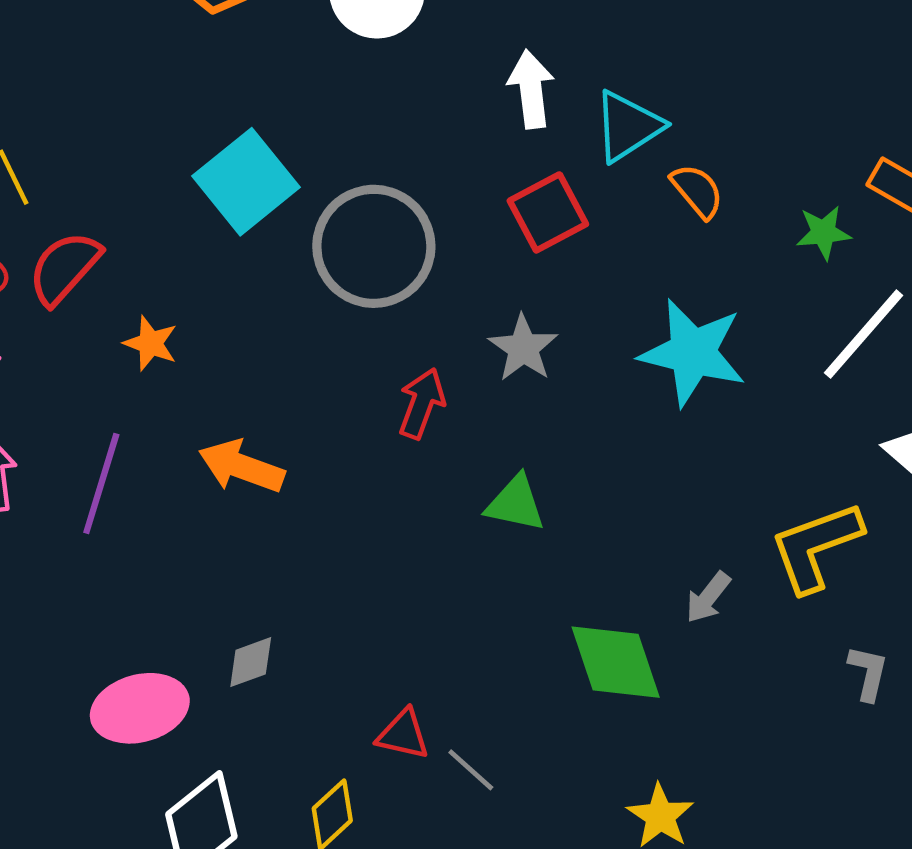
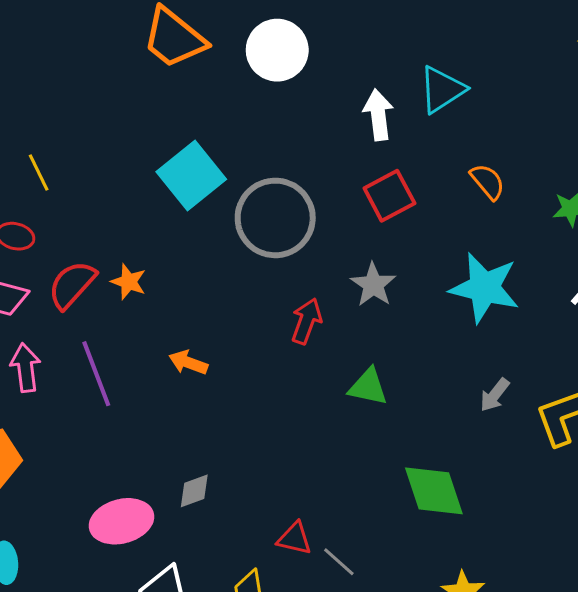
cyan triangle: (628, 126) -> (442, 90), moved
red semicircle: (64, 268) -> (72, 285), moved
orange arrow: (241, 467) -> (188, 363), size x0.7
purple line: (101, 483) -> (96, 374), turned -38
gray arrow: (708, 597) -> (495, 395), moved

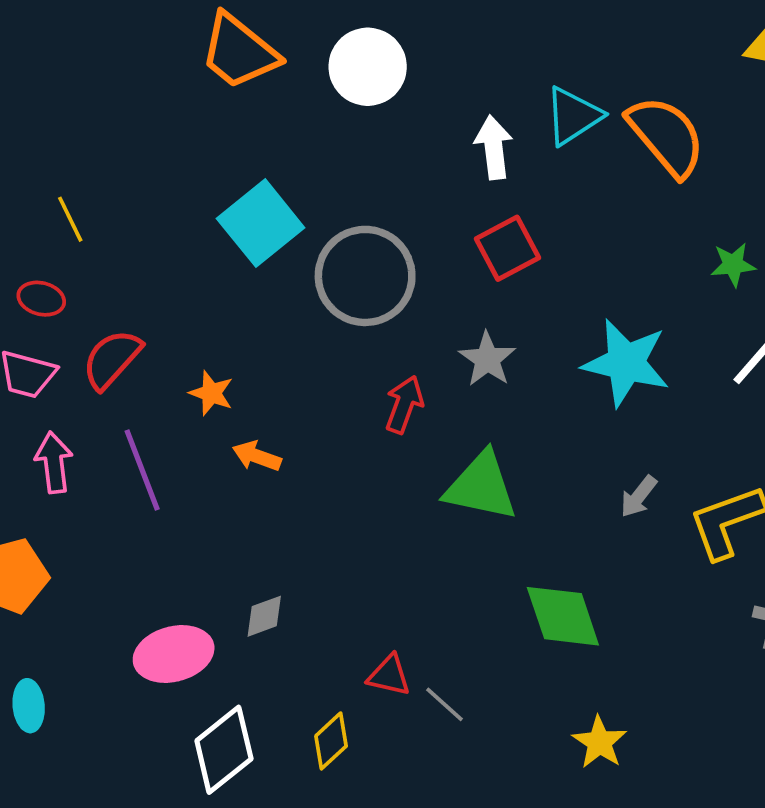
orange semicircle: (488, 182) -> (666, 136), moved, size x1.8
orange star: (129, 282) -> (211, 393), moved
green triangle: (368, 387) -> (481, 486), size x1.5

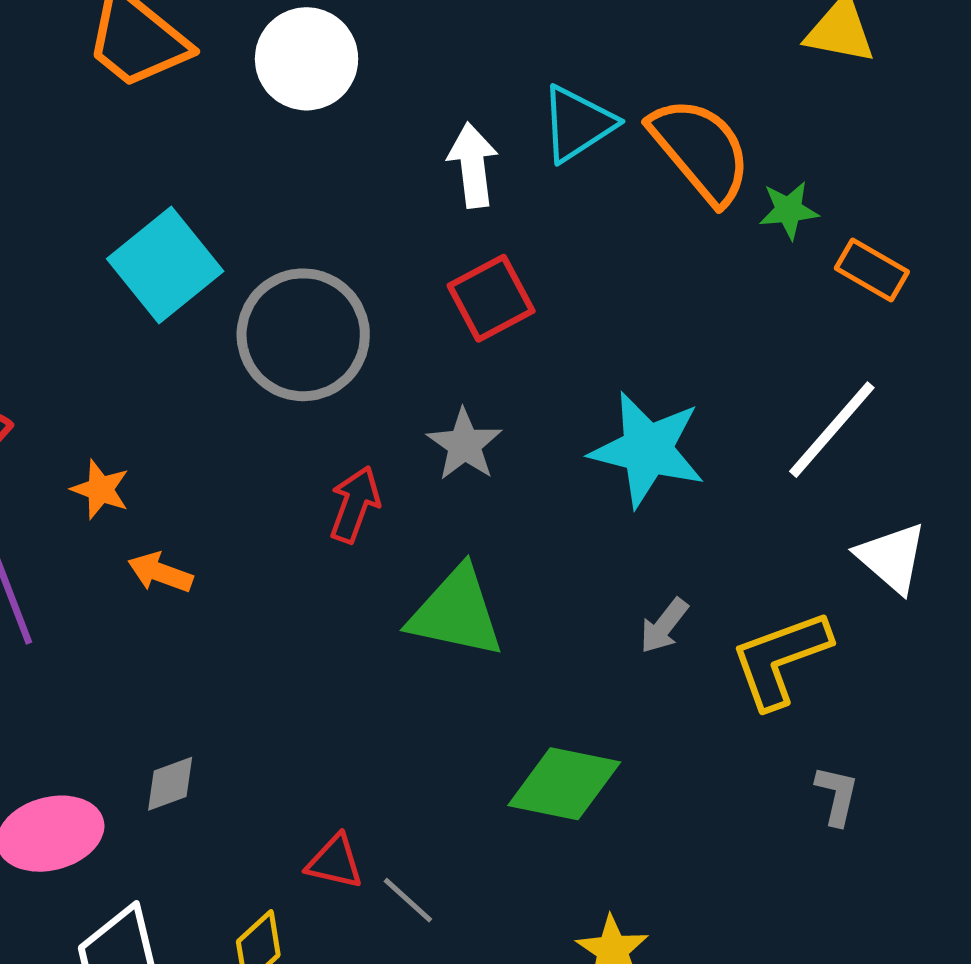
green star: (733, 265) -> (789, 210), moved
green diamond: (563, 616) -> (564, 784), turned -60

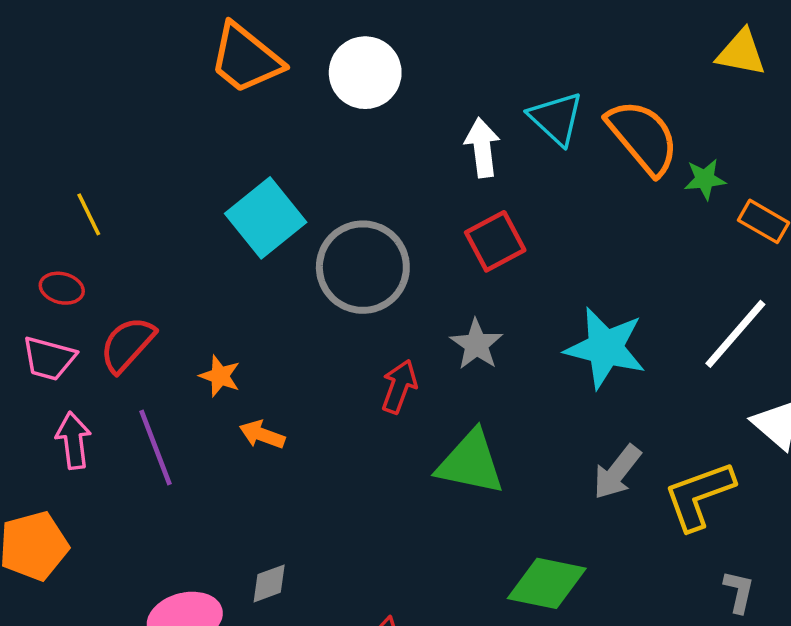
cyan triangle: (578, 124) -> (556, 118), turned -44
gray arrow: (664, 626) -> (617, 472), size x1.4

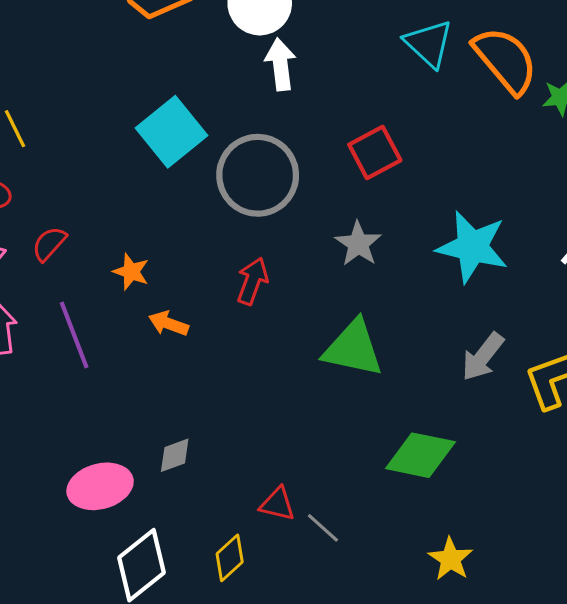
white arrow: (482, 148) -> (280, 64), moved
red semicircle: (127, 344) -> (49, 244), size x0.7
red arrow: (399, 387) -> (252, 281), moved

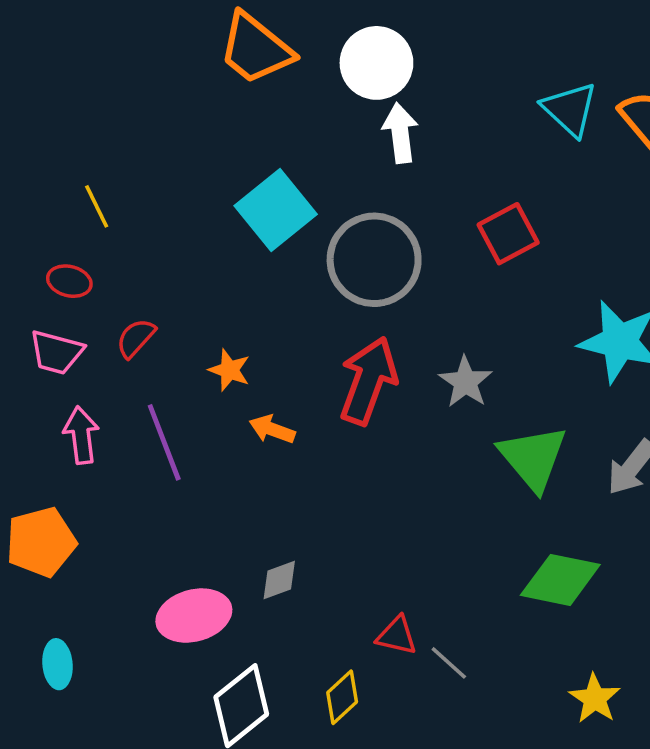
gray star: (358, 244) -> (465, 382), moved
red arrow: (252, 281) -> (368, 381), size x1.6
green triangle: (353, 348) -> (533, 458), moved, turned 38

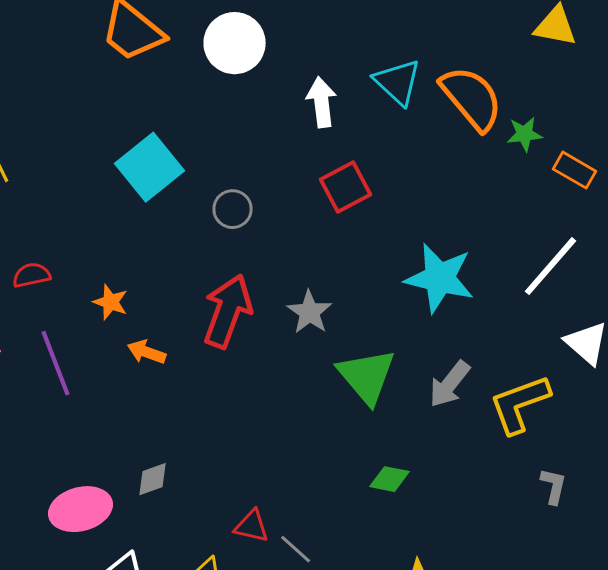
white arrow: (400, 133) -> (322, 102), moved
gray circle: (374, 260) -> (233, 209), size x0.5
red semicircle: (136, 338) -> (32, 275), turned 36
green diamond: (560, 580) -> (390, 479), size x0.6

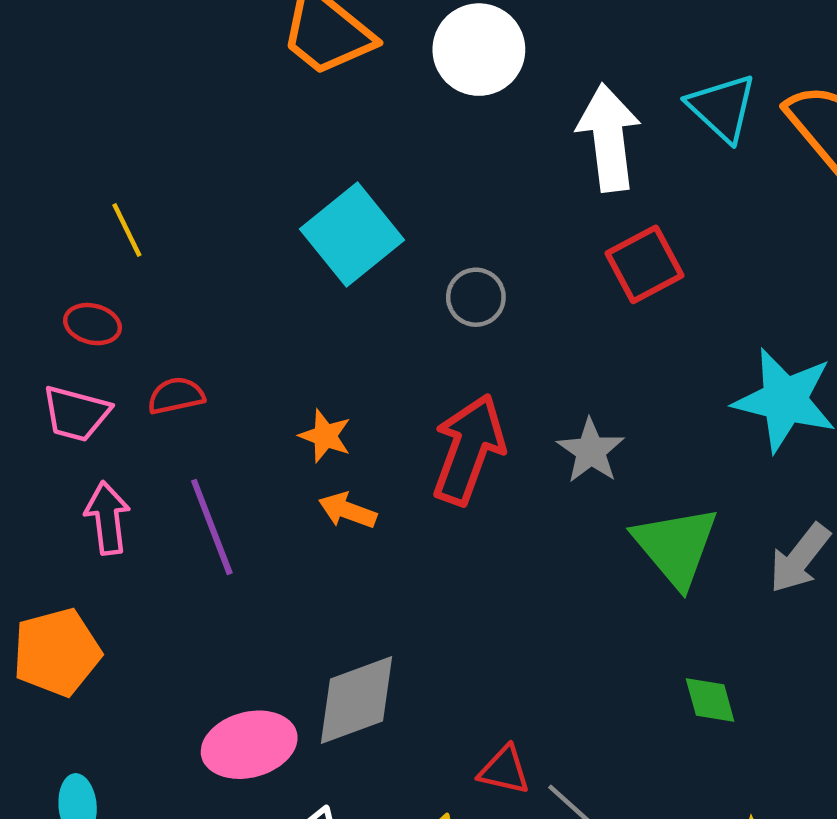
white arrow: (322, 102) -> (609, 138), size x1.4
orange star: (111, 302) -> (325, 436), moved
gray diamond: (153, 479) -> (357, 700), size x1.8
green diamond: (390, 479) -> (710, 700), turned 63

